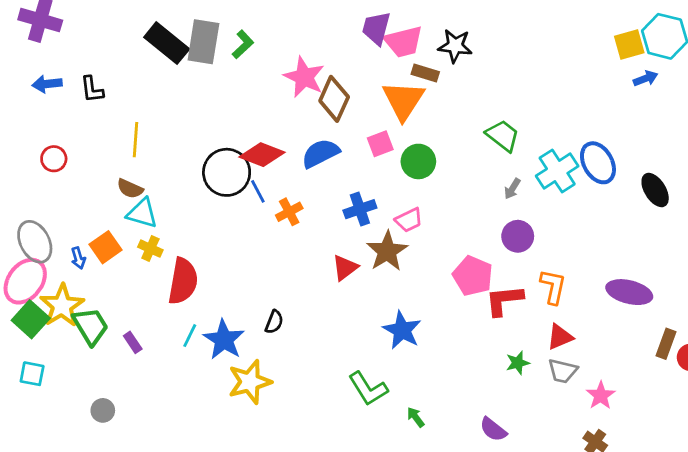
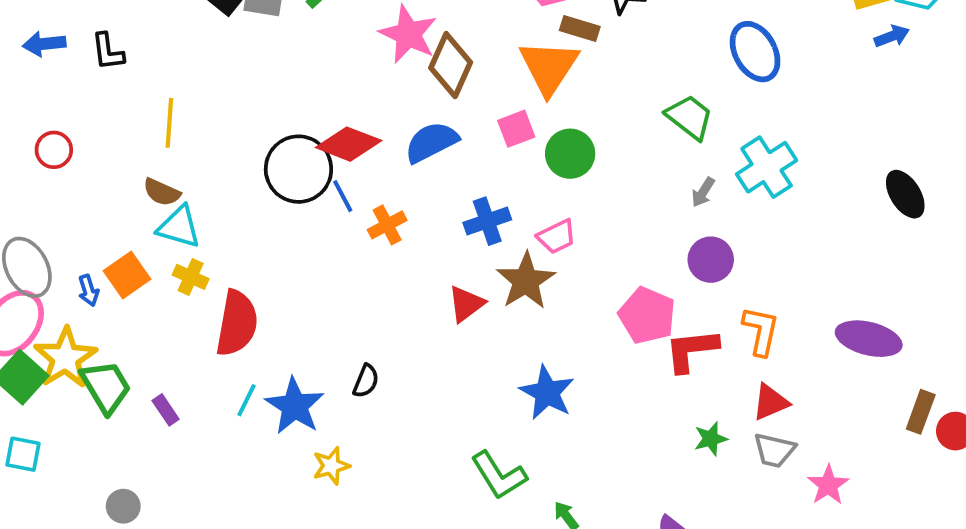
blue ellipse: (598, 163) -> (755, 52), moved
yellow star: (250, 382) -> (331, 466), size x0.6

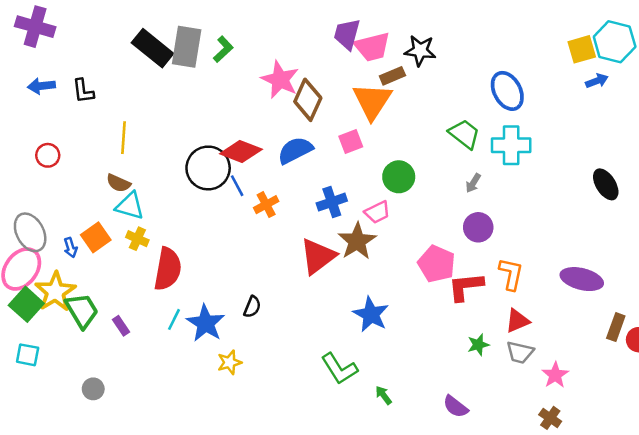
brown rectangle: (580, 28) -> (392, 76), turned -40
green circle: (570, 154) -> (399, 177), moved
cyan cross: (767, 167) -> (511, 145), moved, turned 33
red triangle: (466, 304) -> (318, 256), size x1.5

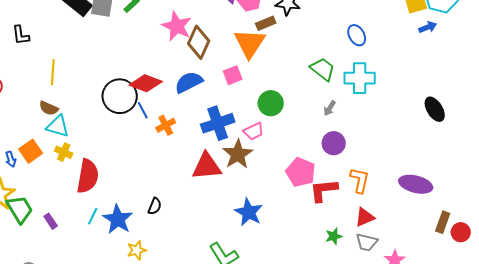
blue ellipse: (507, 91) -> (357, 35), size x0.7
blue cross: (332, 202) -> (218, 123), size x1.4
red triangle: (318, 256) -> (207, 166), turned 32

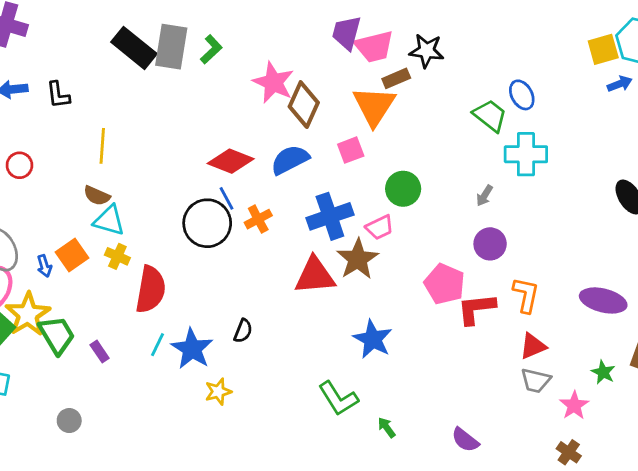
green trapezoid: (323, 69) -> (490, 116), moved
black circle: (120, 96) -> (207, 223), moved
green star: (334, 236) -> (603, 372), moved, turned -30

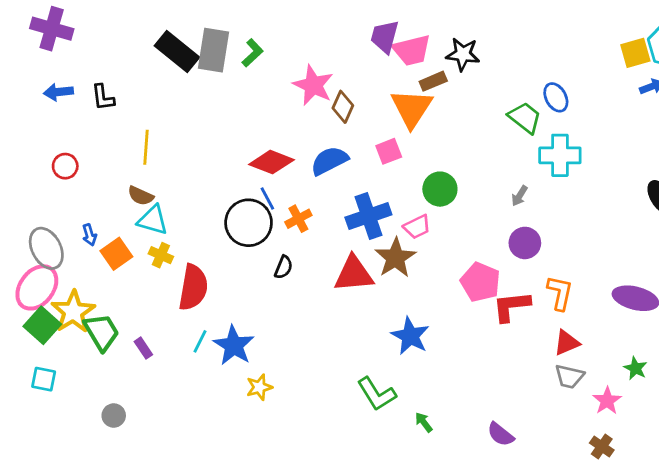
brown diamond: (304, 105) -> (343, 107), size x0.7
blue arrow: (44, 266) -> (89, 235), moved
black semicircle: (243, 331) -> (284, 267), moved

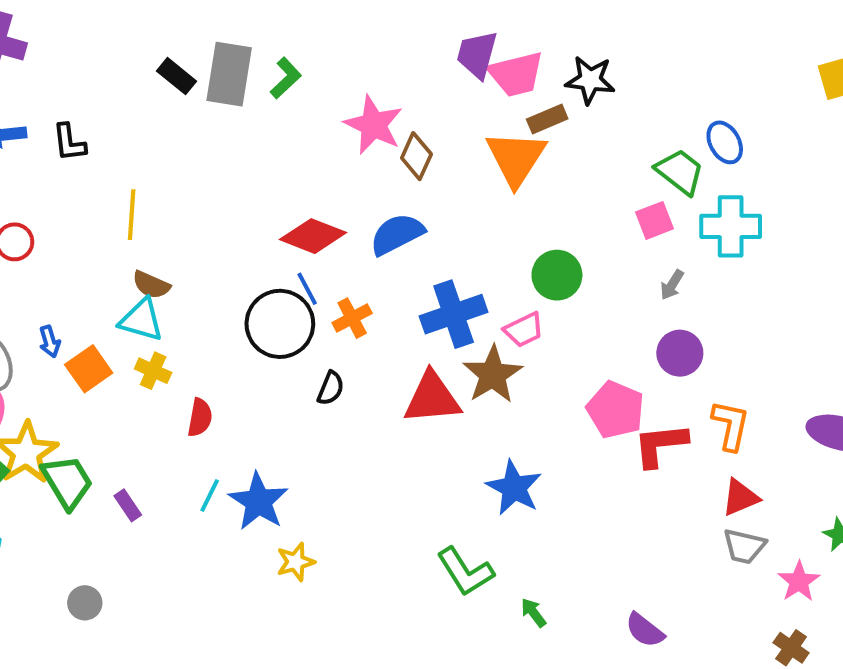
black rectangle: (177, 52) -> (176, 76), size x0.6
pink square: (389, 151) -> (654, 220), moved
brown semicircle: (141, 196) -> (151, 285), moved
red semicircle: (193, 287) -> (200, 418), size x0.6

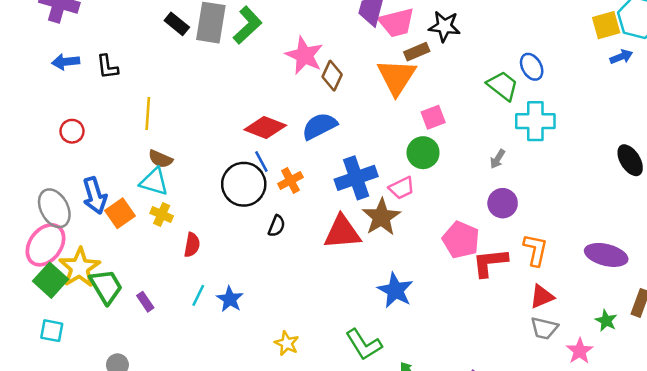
green L-shape: (286, 78) -> (248, 25), size x1.4
pink square: (654, 220) -> (433, 117), moved
blue arrow: (50, 341) -> (95, 196), size x1.8
blue star: (258, 501) -> (230, 299), size x0.7
yellow star: (296, 562) -> (287, 343), moved, turned -30

